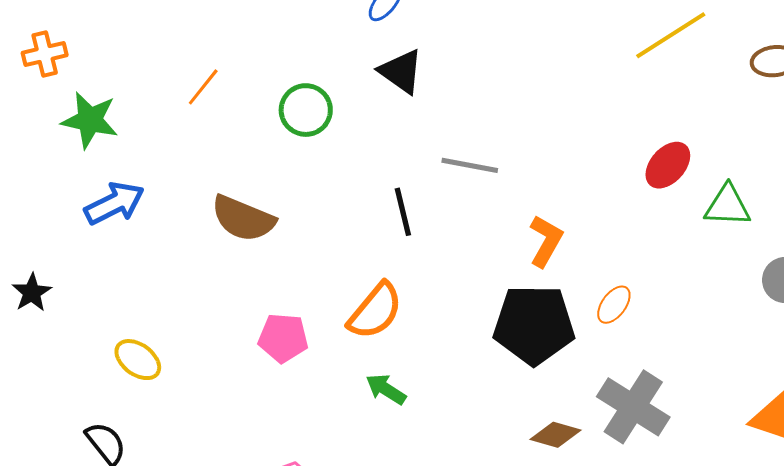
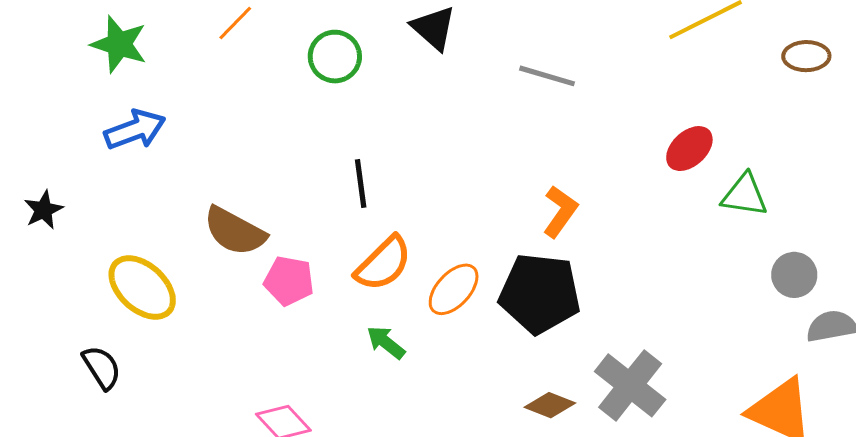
gray line: (470, 165) -> (547, 76), moved
black line: (403, 212) -> (361, 183), moved
brown semicircle: (243, 218) -> (235, 231), moved
orange ellipse: (614, 305) -> (454, 289), moved, size x1.4
yellow ellipse: (138, 360) -> (142, 287), size x1.5

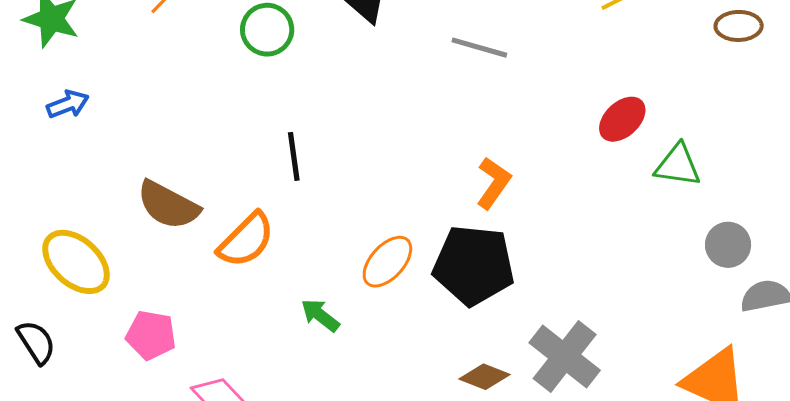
blue arrow: (135, 130) -> (68, 104), size x0.7
orange semicircle: (383, 264) -> (246, 240), moved
pink pentagon: (289, 281) -> (151, 335), moved

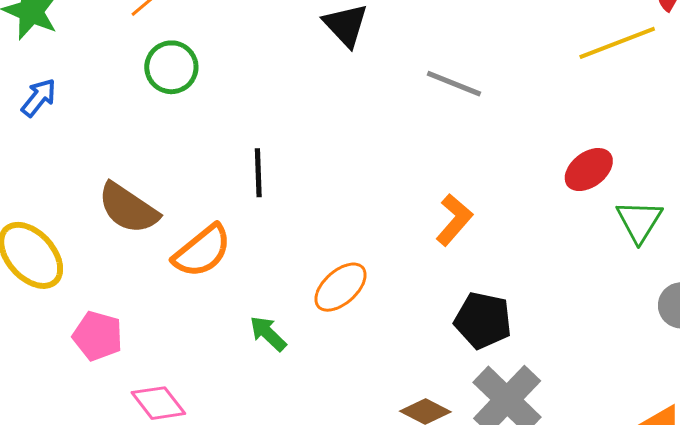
green circle: (267, 30) -> (171, 67), moved
blue arrow: (68, 104) -> (39, 98), turned -36
green triangle: (678, 165) -> (639, 221), turned 48
black pentagon: (474, 265) -> (483, 320), moved, size x0.7

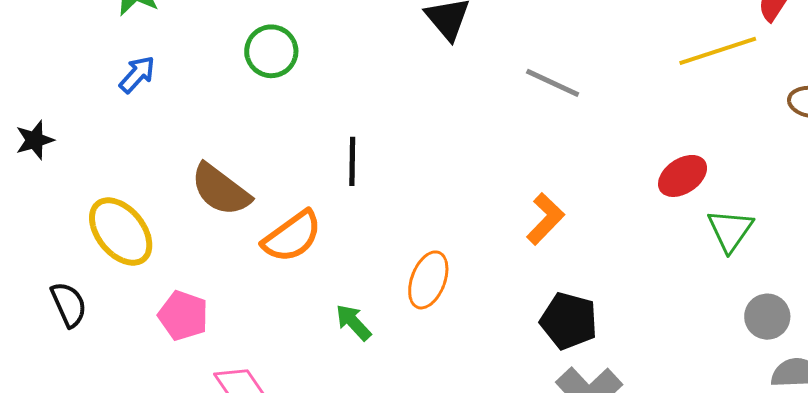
orange ellipse: (340, 287) -> (428, 280), turned -30

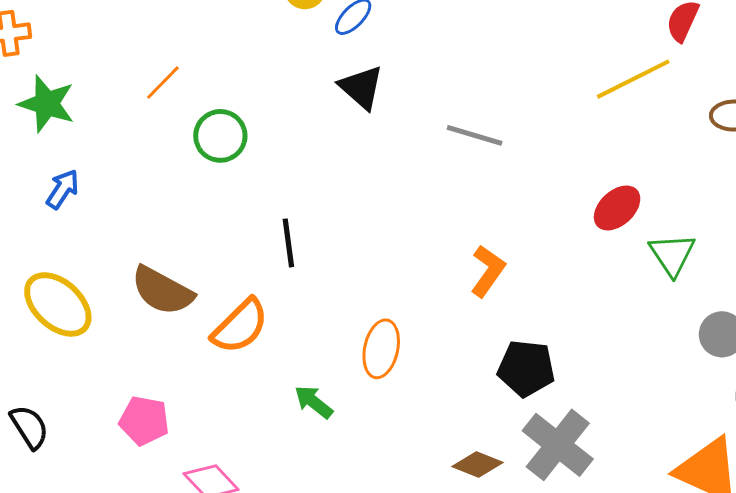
green circle: (271, 51) -> (220, 136), moved
yellow ellipse: (121, 232) -> (58, 304), moved

